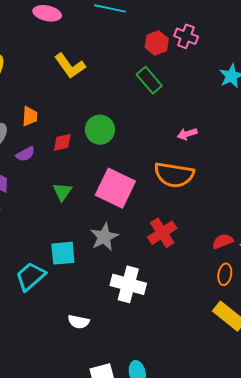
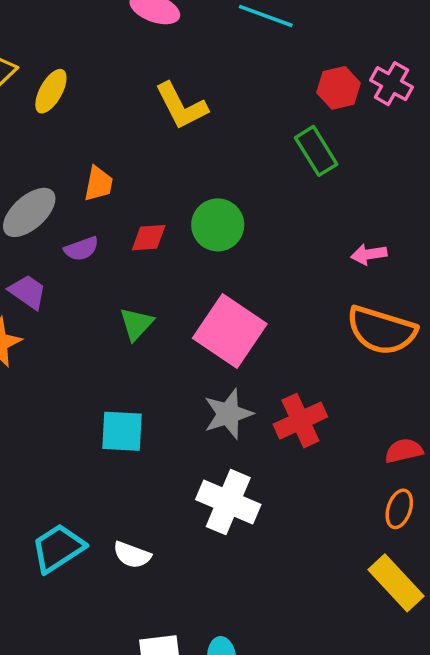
orange semicircle: (174, 175) -> (381, 330), moved
gray star: (104, 237) -> (228, 414), moved
cyan trapezoid: (31, 276) -> (58, 548), moved

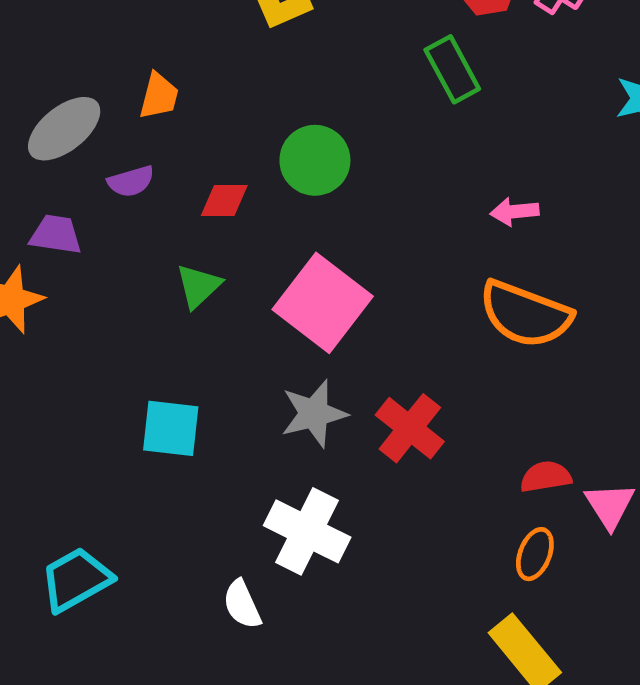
red diamond: (149, 238) -> (224, 201), moved
purple trapezoid: (28, 292) -> (56, 235), turned -30
red cross: (300, 421) -> (410, 428), turned -30
white semicircle: (132, 555) -> (242, 604), moved, turned 42

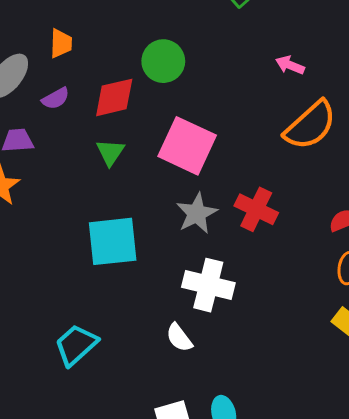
red diamond: (224, 201) -> (114, 97), size x1.5
pink arrow: (514, 212) -> (290, 65), turned 40
orange semicircle: (525, 314) -> (310, 125), turned -50
cyan square: (171, 428) -> (113, 241), size x1.4

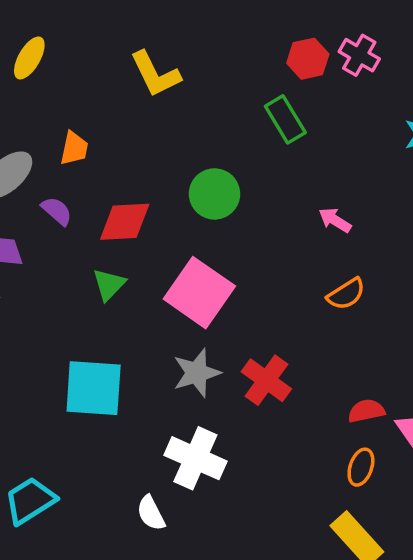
green circle: (163, 61) -> (214, 194), moved
purple semicircle: (56, 98) -> (57, 211), turned -120
orange semicircle: (310, 125) -> (346, 294), size x0.6

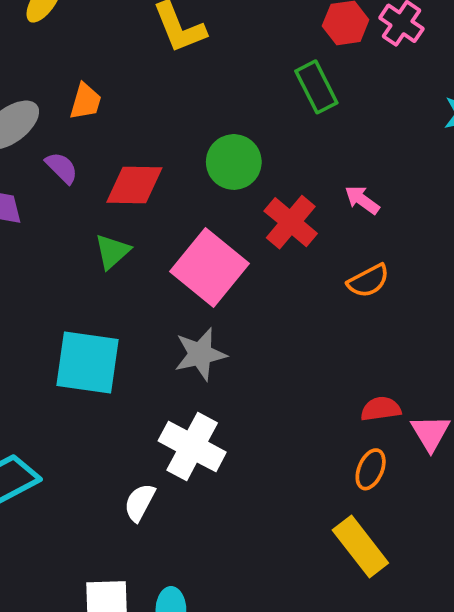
red cross: (266, 380) -> (291, 222), moved
white semicircle: (151, 513) -> (140, 502), turned 51

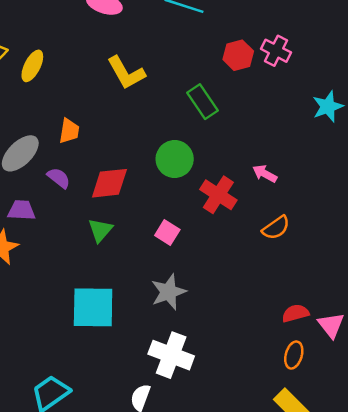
green rectangle: (316, 87) -> (202, 102), moved
pink square: (209, 268) -> (167, 233), size x0.5

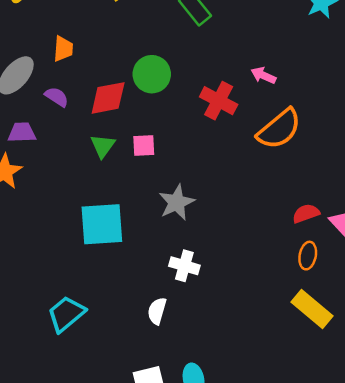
green circle: (175, 159) -> (152, 74), moved
orange semicircle: (276, 228) -> (279, 129), size x1.6
pink square: (167, 233) -> (144, 146), moved, turned -30
white cross: (171, 355) -> (184, 266), size x0.7

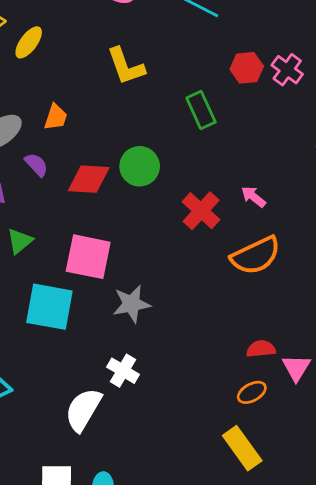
green triangle: (103, 146) -> (20, 241), moved
pink square: (144, 146) -> (88, 257), moved, size x1.8
orange ellipse: (308, 256) -> (252, 392), turned 36
white semicircle: (157, 311) -> (83, 410), size x1.6

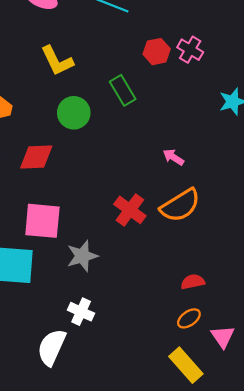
green circle: (140, 166) -> (74, 113), moved
red cross: (201, 211) -> (130, 210), moved
pink triangle: (296, 368) -> (223, 337), moved

